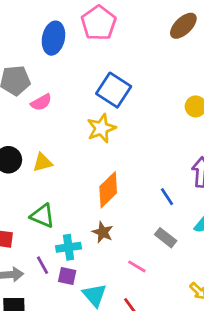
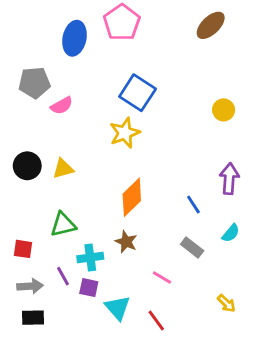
green triangle: (43, 216) -> (63, 225), turned -36

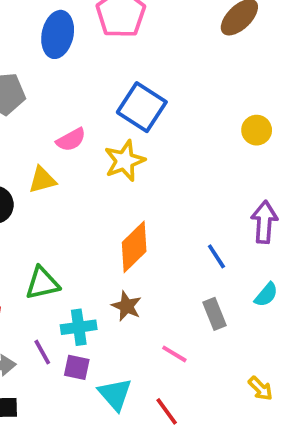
pink semicircle: (62, 106) -> (71, 140), moved
yellow triangle: (63, 169) -> (42, 180), moved
gray rectangle: (192, 247) -> (215, 314), turned 30

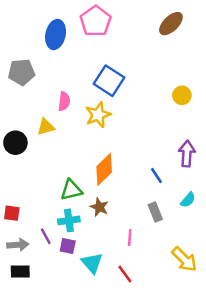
pink semicircle: (71, 140) -> (64, 101), turned -54
green triangle: (42, 283) -> (71, 190), moved
pink line: (174, 354) -> (130, 237), turned 63
yellow arrow: (260, 388) -> (184, 259), size x1.6

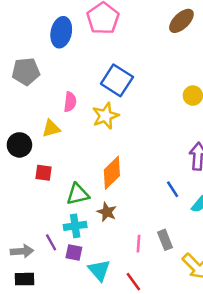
blue line: (156, 176) -> (173, 189), moved
gray rectangle: (155, 212) -> (165, 240), moved
red square: (12, 213) -> (43, 173), moved

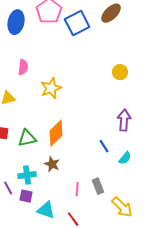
blue square: (117, 80) -> (77, 23), moved, turned 30
pink semicircle: (70, 102) -> (23, 67), moved
green triangle: (78, 194) -> (27, 138), moved
cyan triangle: (99, 270) -> (46, 210), turned -30

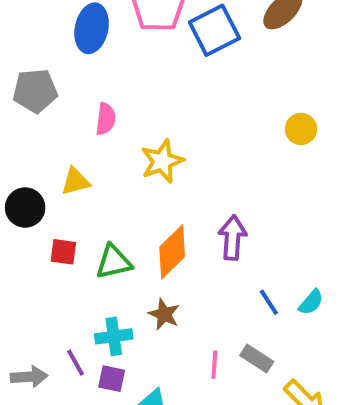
purple arrow: (124, 120) -> (233, 238), moved
blue line: (104, 146) -> (269, 302), moved
gray rectangle: (98, 186) -> (257, 359), turned -35

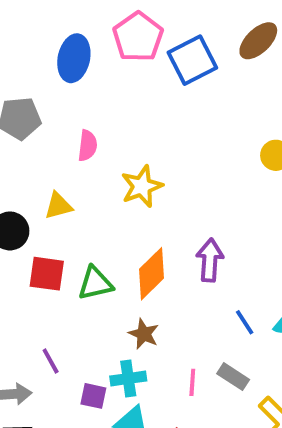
red square: (63, 252) -> (47, 274), size x1.4
cyan cross: (114, 336) -> (128, 378), moved
purple line: (75, 363) -> (51, 361), moved

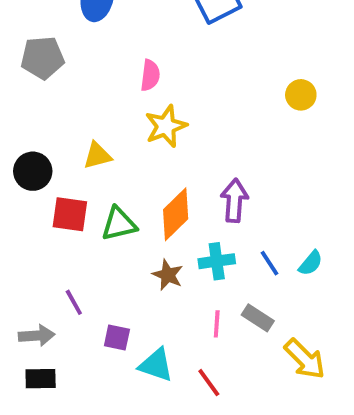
pink semicircle: (87, 146) -> (150, 75), moved
yellow triangle: (58, 206) -> (97, 156), moved
cyan cross: (128, 378) -> (217, 261), moved

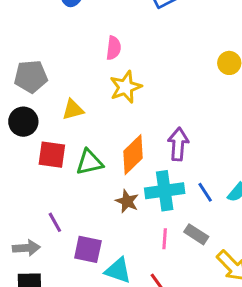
gray pentagon: (43, 58) -> (31, 77), moved
cyan cross: (217, 261) -> (165, 191), size x1.4
purple square: (117, 338) -> (88, 249), size x1.4

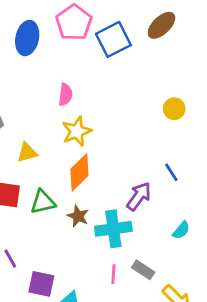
purple arrow: (178, 144) -> (139, 196), moved, turned 32
orange diamond: (133, 155) -> (79, 172), moved
blue line: (205, 192) -> (171, 172), moved
brown star: (127, 201) -> (78, 216), moved

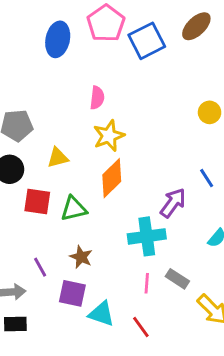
brown star: (78, 216) -> (81, 257), moved

